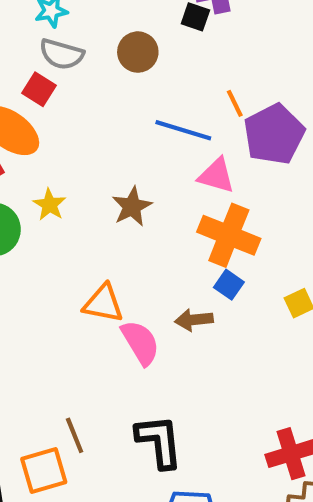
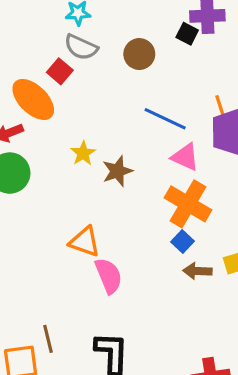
orange line: (235, 103) -> (220, 106), moved
yellow star: (49, 205) -> (83, 153), moved
brown arrow: (194, 320) -> (197, 271), moved

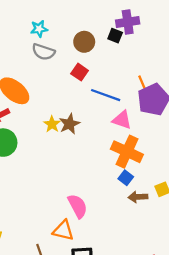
brown circle: (139, 54) -> (84, 42), moved
red square: (60, 71) -> (80, 72), moved
brown star: (117, 171) -> (69, 124), moved
orange triangle: (85, 242) -> (63, 230), moved

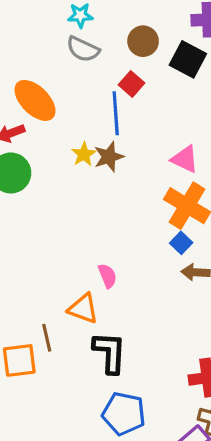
black square: (115, 36) -> (188, 59), moved, size x1.6
blue line: (106, 95) -> (116, 113), moved, turned 60
pink semicircle: (78, 206) -> (107, 276), size x0.7

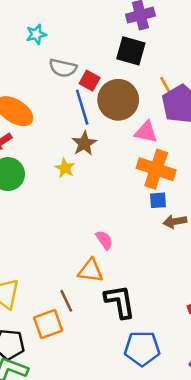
brown circle: (143, 41) -> (118, 100), moved, size x1.6
gray semicircle: (83, 49) -> (63, 68), moved
yellow star: (84, 154) -> (65, 168), moved
blue square: (181, 243) -> (158, 200), turned -36

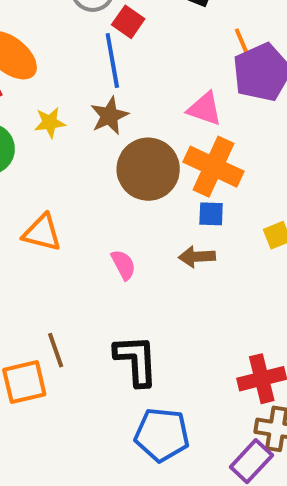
brown circle: (118, 100) -> (148, 169), moved
yellow star: (65, 168) -> (50, 122), moved, turned 30
brown arrow: (175, 221) -> (197, 257), moved
orange triangle: (91, 271) -> (42, 233), moved

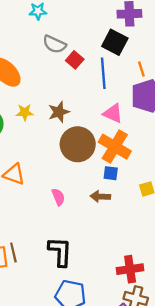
orange line: (242, 42) -> (141, 69), moved
blue line: (112, 61) -> (103, 73), moved
brown line: (56, 350) -> (13, 252), moved

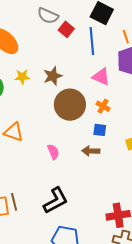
orange cross: (115, 147) -> (103, 106), size x0.5
black L-shape: (60, 252) -> (56, 201), turned 60

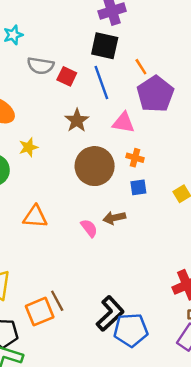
brown star: (53, 76) -> (77, 120), moved
brown arrow: (91, 151) -> (114, 218), moved
black L-shape: (56, 201) -> (110, 314), moved

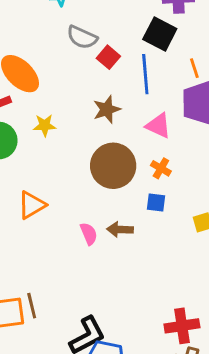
orange triangle: (35, 217) -> (32, 205), turned -50

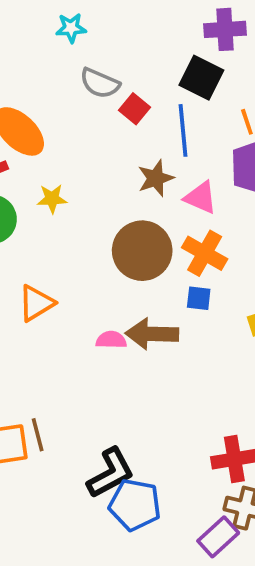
brown star: (107, 109) -> (156, 178), moved
orange cross: (161, 168) -> (205, 253), size x1.6
brown arrow: (120, 229) -> (152, 334), size x1.5
pink semicircle: (89, 234) -> (111, 340), turned -65

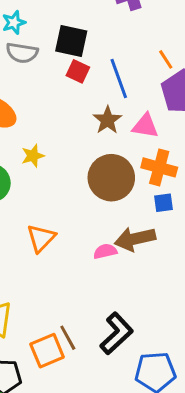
black square: (201, 78) -> (71, 41), moved
gray semicircle: (100, 83) -> (22, 53), moved
black L-shape: (111, 473) -> (116, 333), moved

